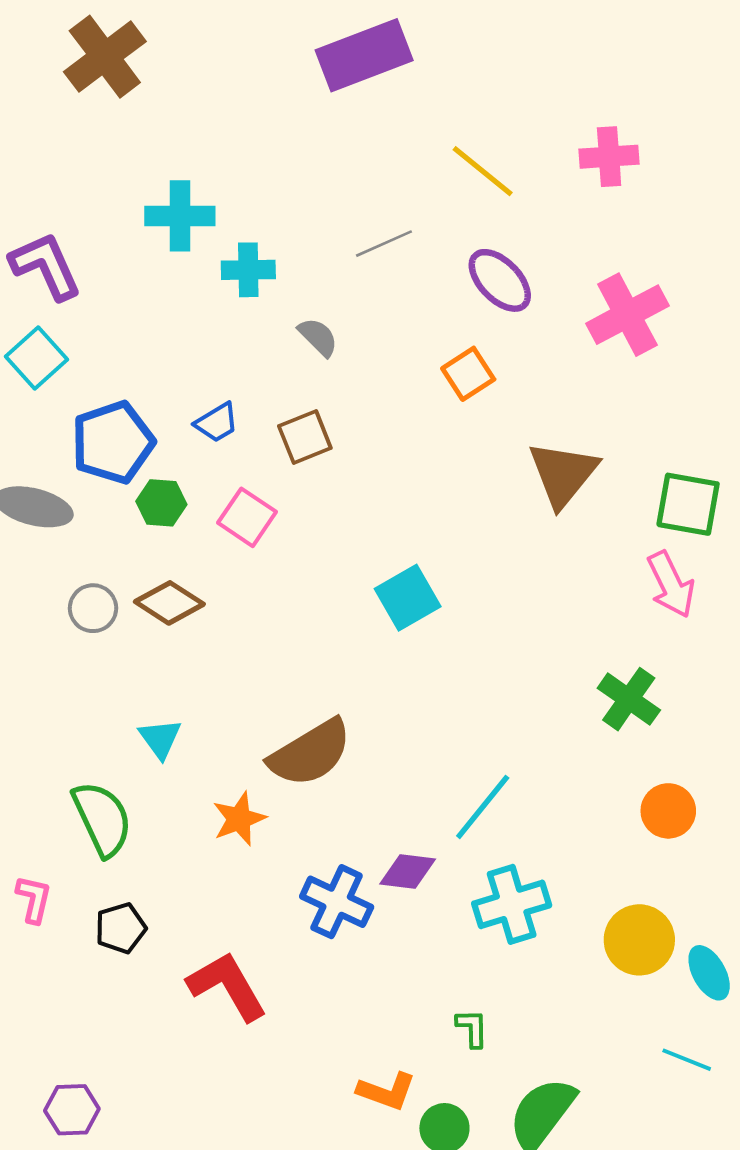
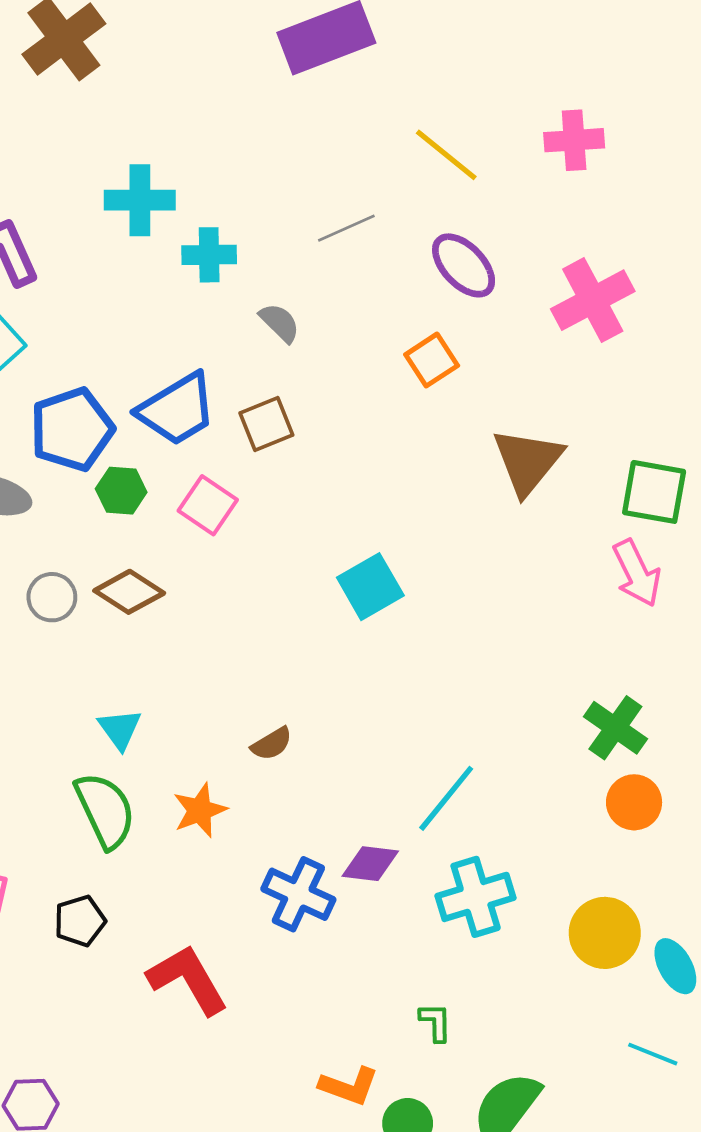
blue trapezoid: (217, 423) -> (177, 409), size x1.8
green cross: (629, 699) -> (615, 728), moved
brown semicircle: (310, 753) -> (272, 744), size x0.5
green semicircle: (102, 819) -> (105, 810), moved

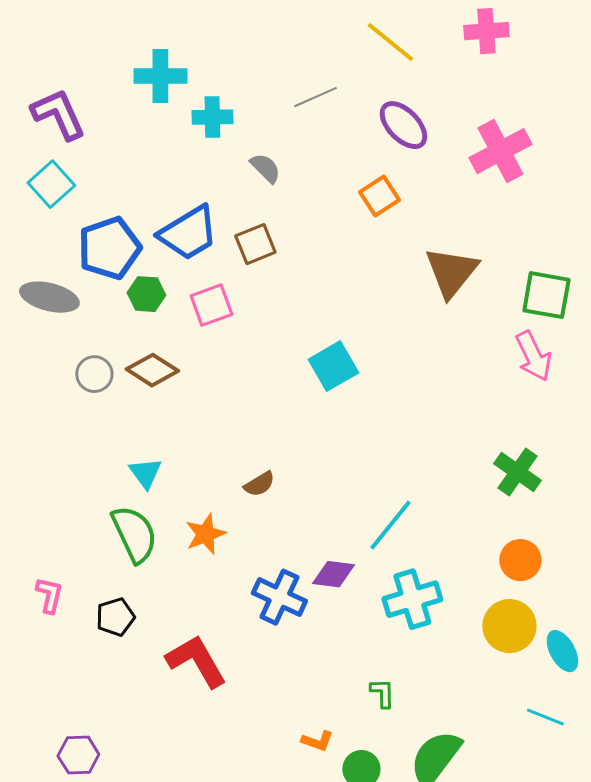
pink square: (208, 505) -> (211, 305), turned 36
orange circle: (634, 802) -> (520, 560), moved
orange L-shape: (349, 1086) -> (317, 741), size x0.7

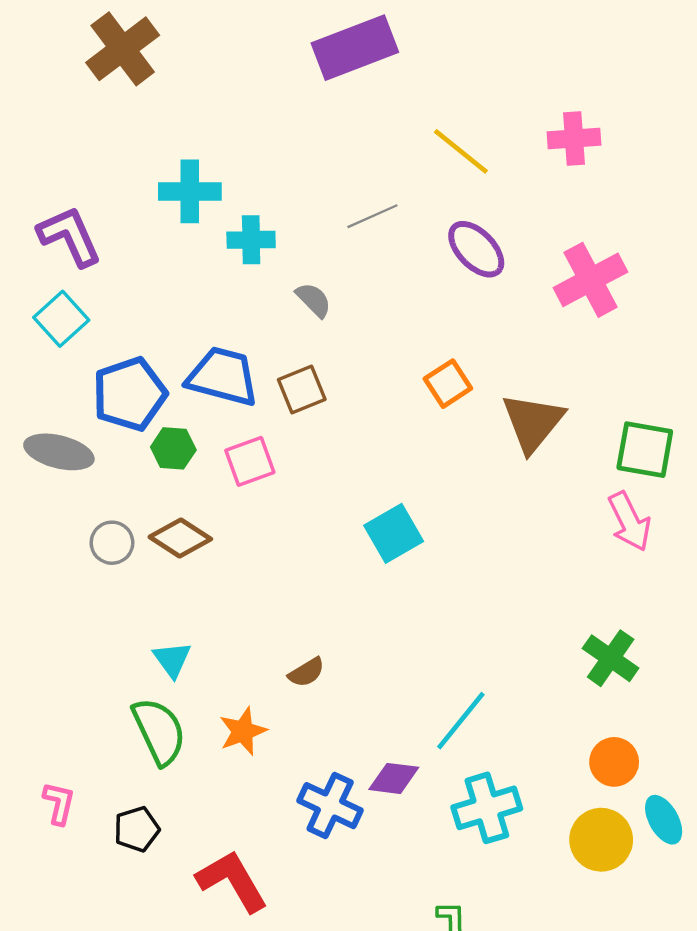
orange square: (379, 196) -> (448, 384), moved
blue trapezoid: (188, 233) -> (223, 376), turned -134
cyan ellipse: (562, 651) -> (664, 820), moved

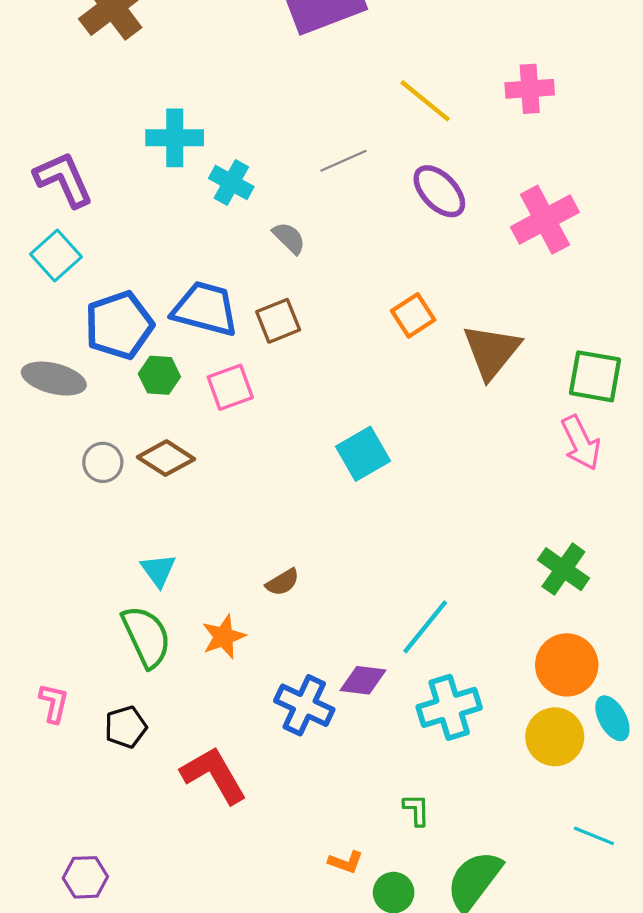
cyan cross: (251, 240) -> (231, 183), turned 30
orange circle: (614, 762) -> (567, 665), size x1.4

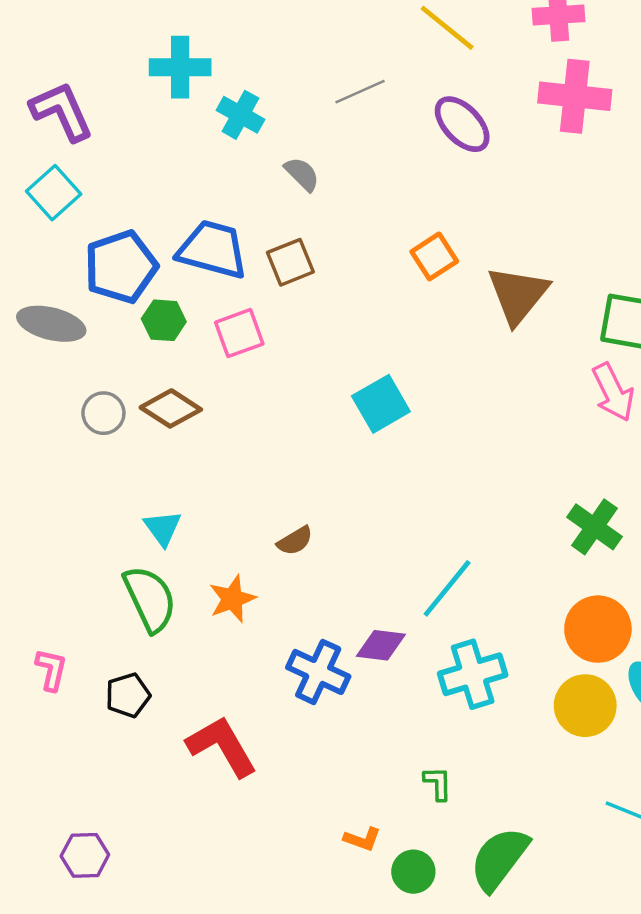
pink cross: (545, 220) -> (575, 96), moved, turned 34

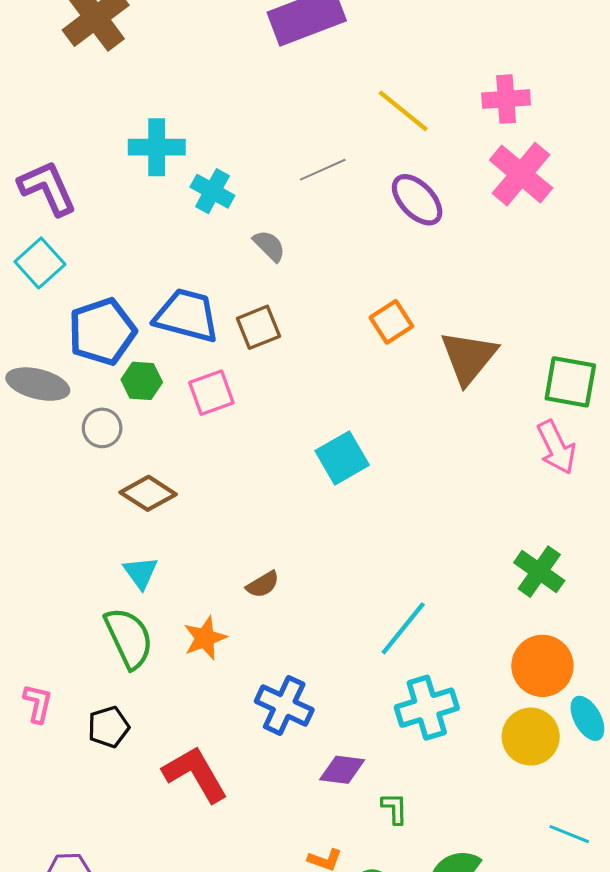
pink cross: (575, 96) -> (521, 174), turned 34
brown diamond: (171, 408) -> (148, 493), moved
gray circle: (103, 413) -> (102, 428), moved
purple diamond: (381, 645) -> (342, 770), moved

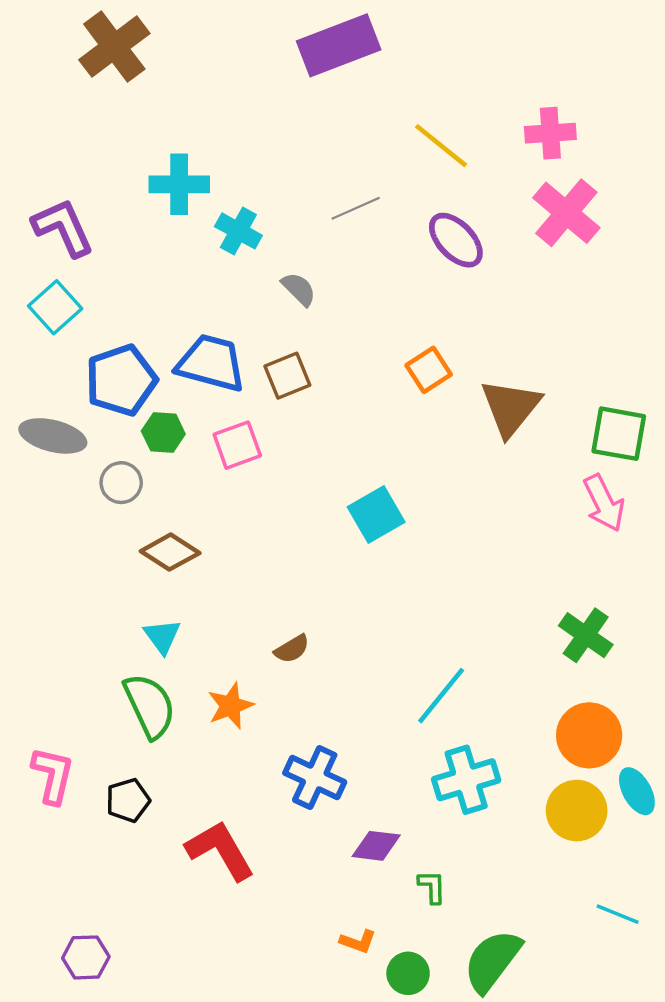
pink L-shape: (38, 703) -> (53, 775), size x1.4

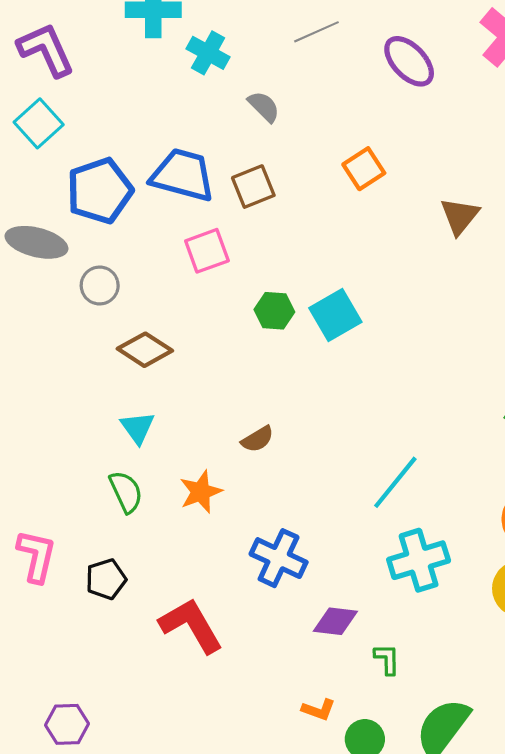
orange square: (429, 370) -> (364, 169), moved
brown triangle: (511, 407) -> (460, 216), size x0.7
green hexagon: (163, 433) -> (274, 311), moved
green semicircle: (150, 706) -> (126, 492), size x0.7

